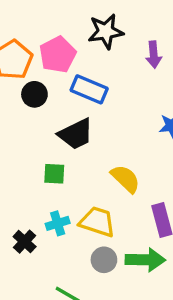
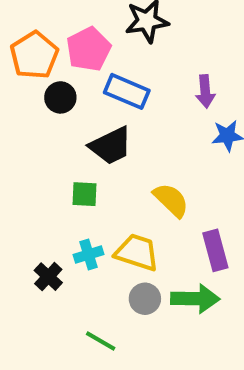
purple arrow: (154, 55) -> (205, 91), moved

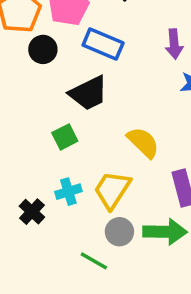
green square: (85, 194) -> (65, 137), turned -30
yellow trapezoid: (137, 252) -> (112, 190), turned -75
green line: (101, 341) -> (94, 261), moved

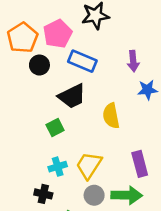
yellow semicircle: (143, 142) -> (111, 116), moved, turned -145
black cross: (32, 212) -> (43, 194), moved, turned -30

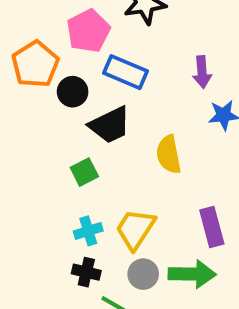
orange pentagon: (22, 38) -> (35, 64), moved
black circle: (39, 65) -> (73, 92), moved
black cross: (43, 194) -> (86, 272), moved

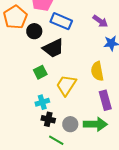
purple arrow: (202, 72) -> (100, 21), turned -49
yellow semicircle: (169, 154) -> (97, 71), moved
yellow trapezoid: (135, 229) -> (66, 85), moved
black cross: (86, 272) -> (48, 119), moved

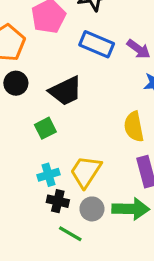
blue rectangle: (61, 21) -> (97, 44), moved
black circle: (34, 31) -> (16, 83), moved
yellow trapezoid: (66, 85) -> (86, 172), moved

